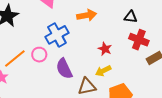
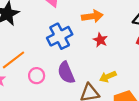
red star: (105, 49) -> (100, 40), moved
pink circle: (39, 55) -> (37, 76), moved

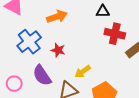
red star: (100, 40) -> (58, 50), moved

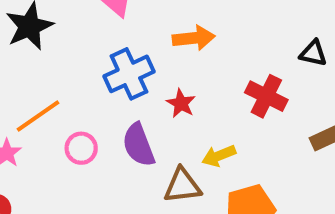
black triangle: (103, 11) -> (313, 53), moved
red cross: (115, 34) -> (266, 96), moved

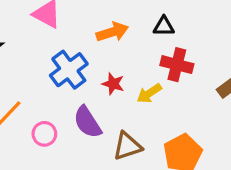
black triangle: (313, 53) -> (164, 26), moved
yellow arrow: (219, 156) -> (149, 93), moved

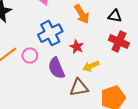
orange arrow: (112, 32) -> (82, 14), turned 66
yellow arrow: (149, 93) -> (91, 66), moved
pink circle: (44, 134) -> (30, 55), moved

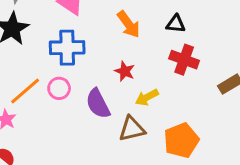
blue cross: (50, 33) -> (67, 48), moved, turned 30

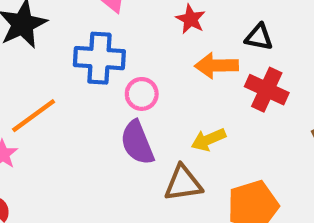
orange arrow: (129, 24) -> (216, 66), moved, turned 120
red star: (125, 71) -> (191, 19), moved
pink circle: (59, 88) -> (142, 94), moved

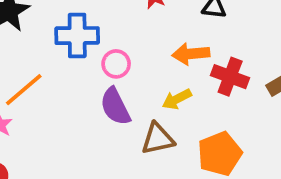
orange arrow: (216, 66) -> (191, 54), moved
red cross: (267, 90) -> (230, 77), moved

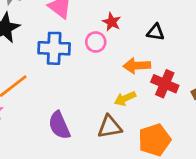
pink circle: (116, 64) -> (96, 42), moved
purple semicircle: (115, 106) -> (59, 125), moved

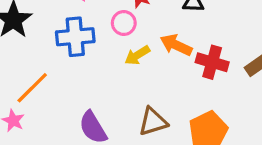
orange arrow: (137, 66) -> (176, 45), turned 35
yellow arrow: (125, 98) -> (137, 55), moved

